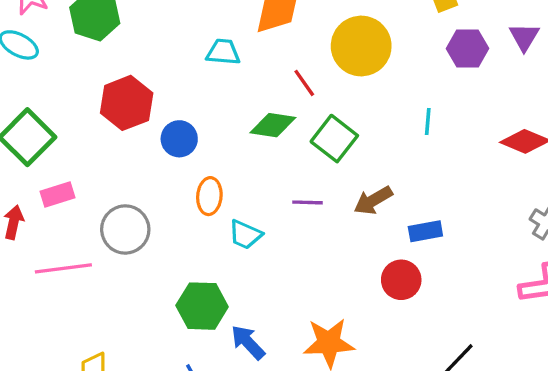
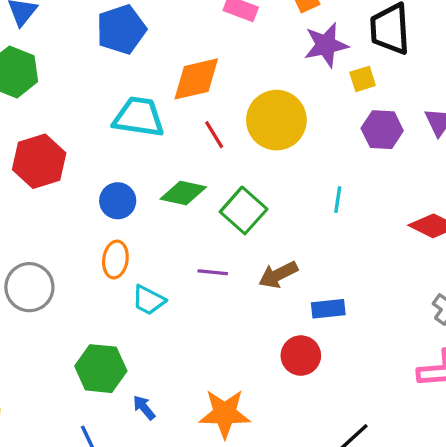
cyan trapezoid: (223, 52) -> (139, 117), size x1.5
red line: (304, 83) -> (214, 135), moved
blue circle: (179, 139) -> (118, 201), moved
blue arrow: (248, 342) -> (144, 408), size x0.7

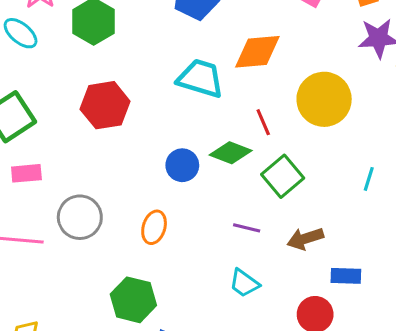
red line: (214, 135) -> (263, 122), moved
blue circle: (118, 201) -> (182, 165), moved
orange ellipse: (115, 259) -> (154, 227), moved
cyan trapezoid: (149, 300) -> (244, 283), moved

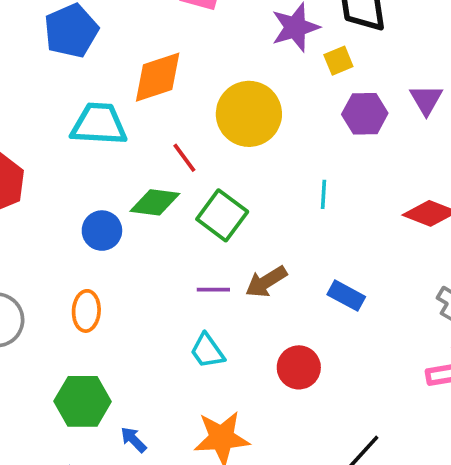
purple line: (247, 228) -> (213, 290), moved
blue rectangle: (346, 276) -> (346, 296), moved, turned 40
cyan trapezoid: (244, 283) -> (207, 351), turned 32

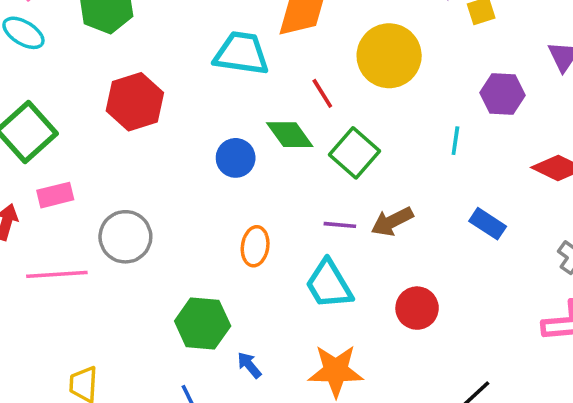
purple hexagon: (365, 114) -> (502, 94), moved
green diamond: (155, 202) -> (290, 135), turned 42
blue rectangle: (346, 296) -> (488, 224), moved
orange ellipse: (86, 311) -> (255, 246), moved
cyan trapezoid: (207, 351) -> (329, 284), size x1.4

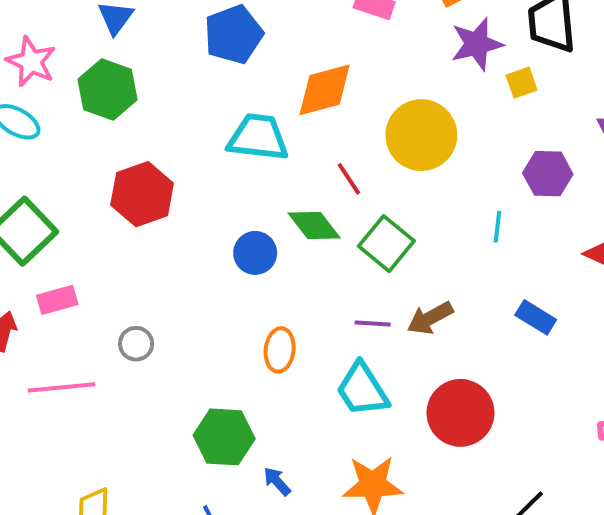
gray circle: (125, 237) -> (136, 344), size x0.6
red circle: (417, 308) -> (460, 413), size x1.4

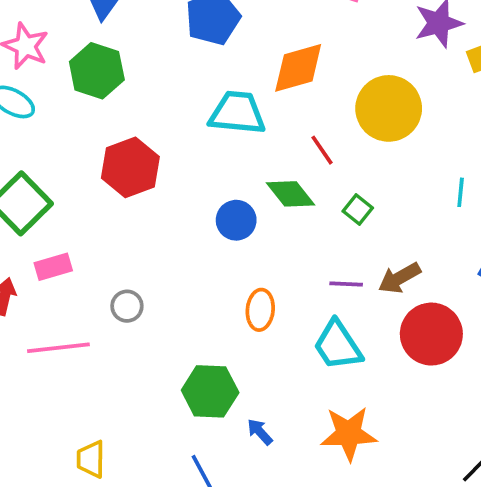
green square: (386, 244) -> (358, 210), size x0.6
red circle: (460, 413) -> (431, 334), moved

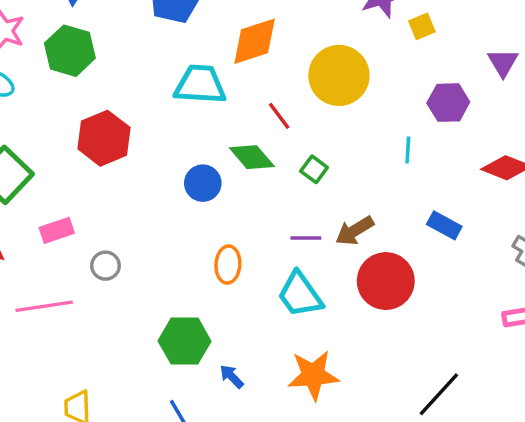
pink rectangle: (53, 267) -> (57, 230), moved

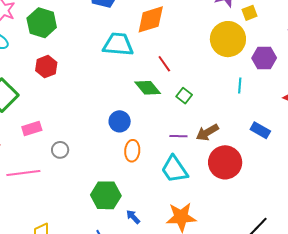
yellow circle: (339, 75) -> (228, 39), moved
red hexagon: (104, 138) -> (46, 67), moved, size x0.7
blue circle: (203, 183) -> (120, 121), moved

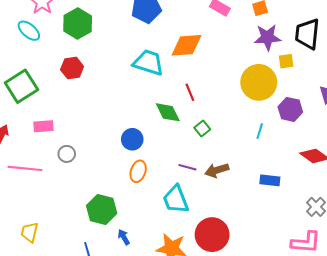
blue rectangle: (260, 130) -> (270, 180), turned -36
red circle: (225, 162) -> (212, 235), moved

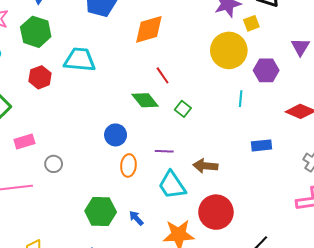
cyan trapezoid: (148, 62) -> (80, 60), moved
purple line: (187, 167) -> (164, 151), moved
brown arrow: (217, 170) -> (205, 166), moved, turned 35
blue arrow: (124, 237) -> (136, 218), moved

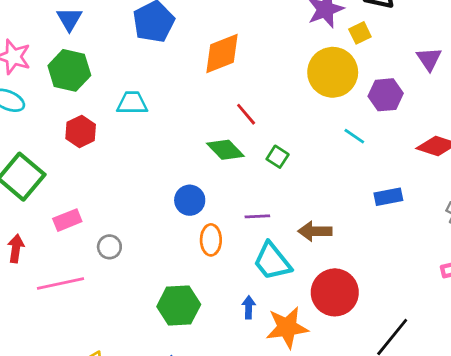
cyan trapezoid: (80, 60) -> (132, 103), size x0.7
cyan line: (241, 99) -> (354, 136), turned -56
blue arrow: (136, 218) -> (249, 307), moved, turned 49

